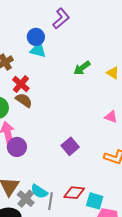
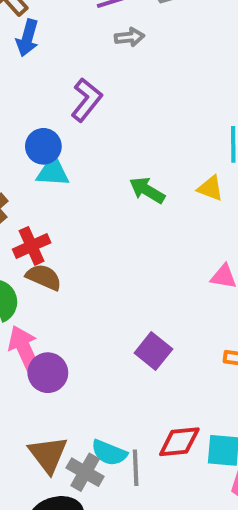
green arrow: (82, 68) -> (147, 190), turned 78
red cross: (21, 84) -> (32, 246), turned 36

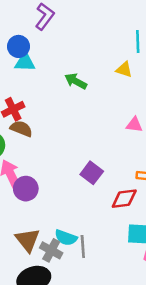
green arrow: (147, 190) -> (76, 81), moved
red diamond: (179, 442) -> (124, 199), moved

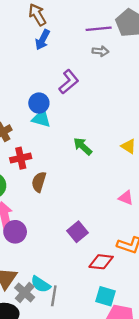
brown semicircle: (21, 129) -> (39, 182), moved, turned -108

